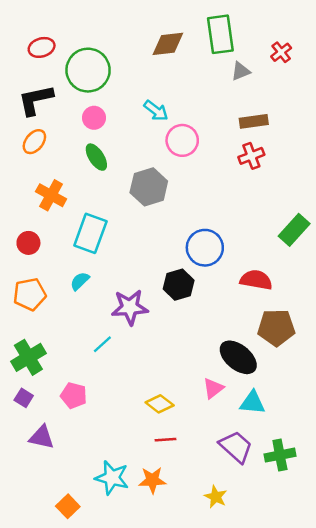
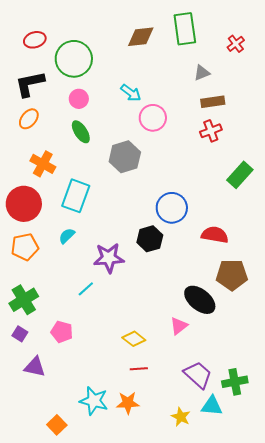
gray triangle: (241, 71) -> (202, 73), moved
green rectangle: (294, 230) -> (240, 175), moved
red circle: (28, 243) -> (24, 204), size x1.8
cyan triangle: (253, 403) -> (212, 406), moved

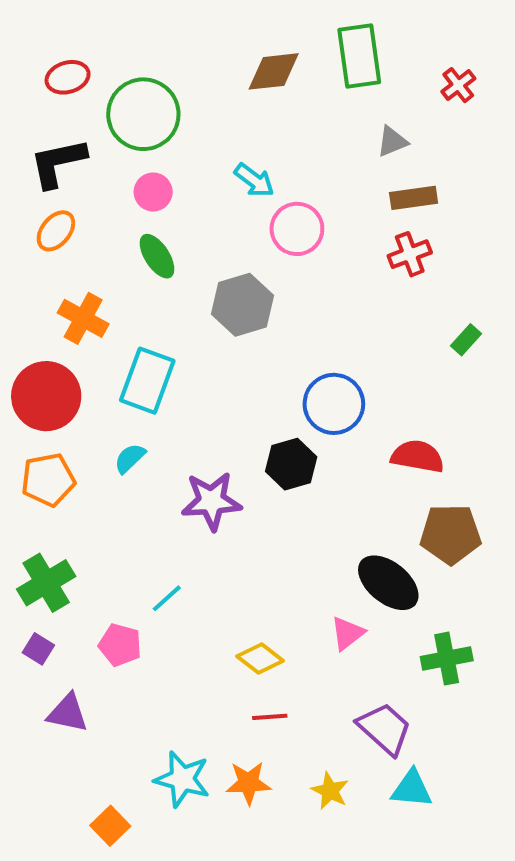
green rectangle: (240, 175) -> (466, 340), size x0.6
cyan line: (86, 289) -> (167, 598), moved
green cross: (235, 382) -> (447, 659), moved
yellow star: (181, 417) -> (330, 791), moved

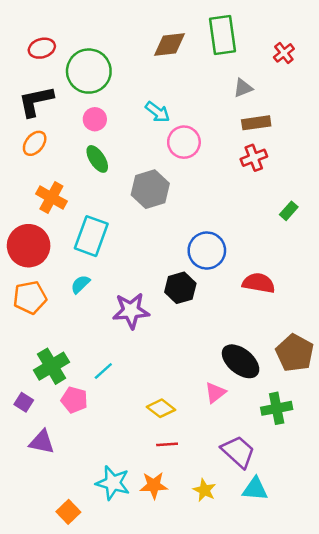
brown pentagon: (451, 534) -> (295, 353), moved, turned 30
green cross: (46, 583) -> (51, 366), moved

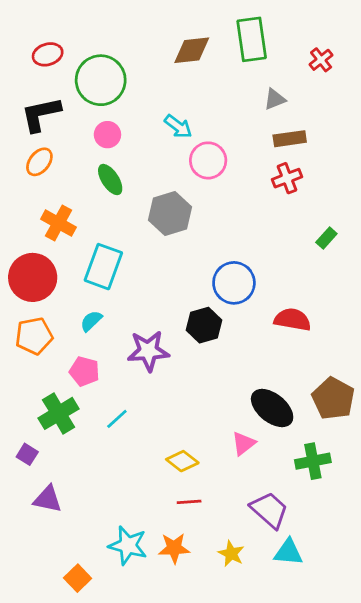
pink pentagon: (74, 400) -> (84, 371), moved

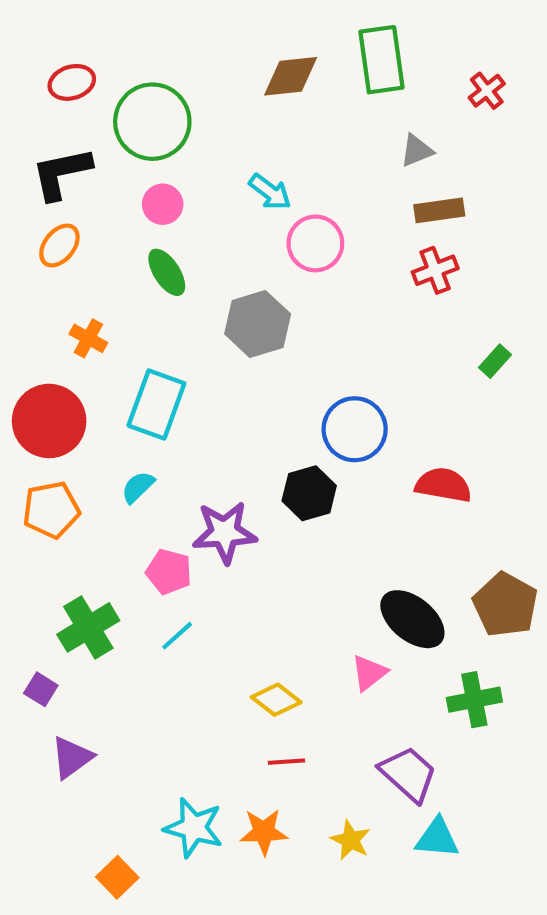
orange cross: (58, 223) -> (88, 338), size x0.7
pink pentagon: (84, 371) -> (169, 572), moved
purple triangle: (48, 499) -> (72, 757), turned -48

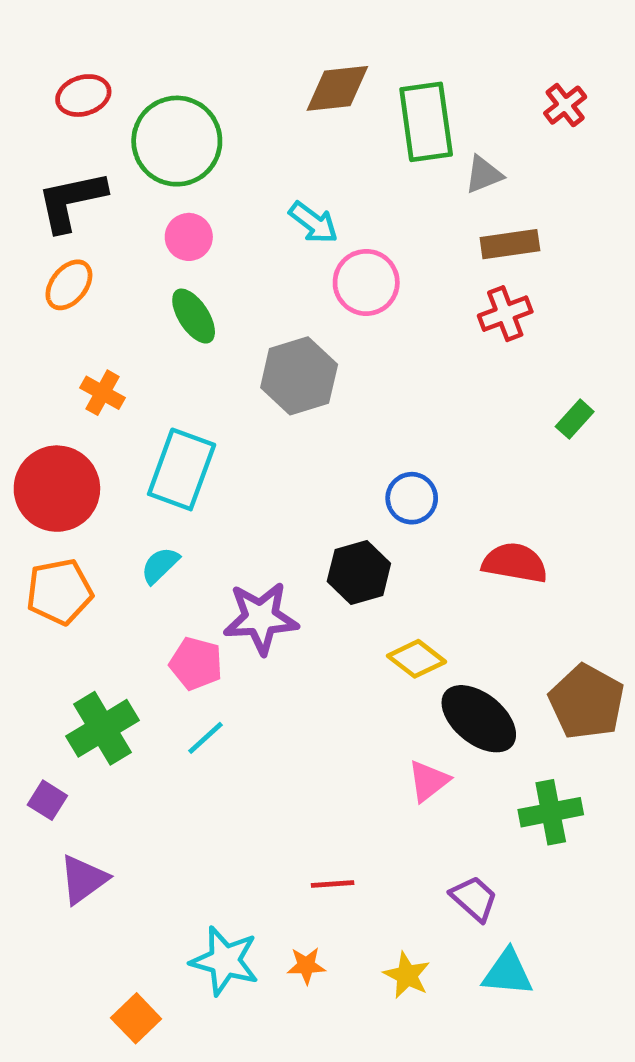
green rectangle: (381, 60) -> (426, 122), moved
blue circle: (355, 429) -> (412, 498), size x0.7
yellow diamond: (276, 700) -> (416, 659), moved
purple trapezoid: (408, 774) -> (474, 898), size x0.7
orange star: (264, 832) -> (306, 966), size x0.7

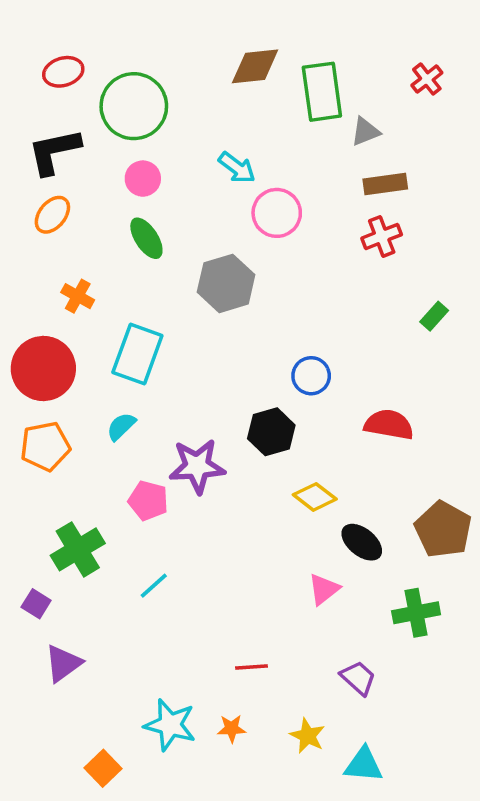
black ellipse: (479, 719) -> (362, 542), size x0.7
cyan line: (206, 738) -> (154, 586), moved
cyan triangle: (508, 973) -> (364, 765), moved

